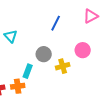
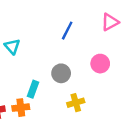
gray circle: (44, 54) -> (61, 73), moved
yellow cross: (63, 66) -> (76, 103), moved

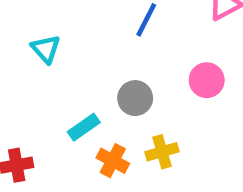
cyan rectangle: (33, 89) -> (84, 127), turned 35
orange cross: (21, 108) -> (113, 161), moved, turned 35

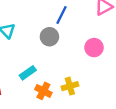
gray circle: (135, 98) -> (49, 37), moved

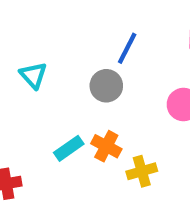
orange cross: (43, 91) -> (106, 146), moved

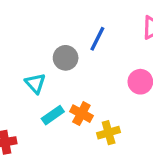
cyan triangle: (33, 75) -> (35, 83), moved
gray circle: (106, 86) -> (66, 58), moved

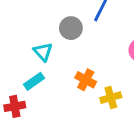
cyan rectangle: (53, 115) -> (34, 81), moved

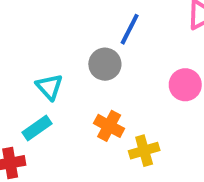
gray circle: (71, 28) -> (105, 64), moved

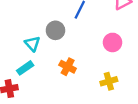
gray circle: (105, 64) -> (55, 30), moved
yellow cross: (144, 151) -> (109, 81), moved

